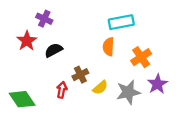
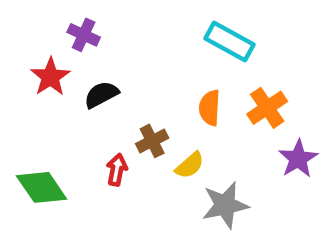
cyan rectangle: (121, 22) -> (230, 41), turned 40
orange semicircle: (108, 47) -> (210, 108), moved
gray star: (128, 92) -> (225, 205), moved

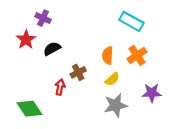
cyan rectangle: (230, 41) -> (131, 21), moved
purple star: (298, 159) -> (152, 93), moved, turned 30
yellow semicircle: (190, 165) -> (112, 79), moved
green diamond: (42, 187) -> (29, 109), moved

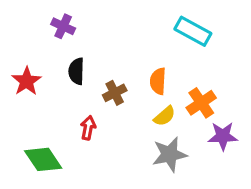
red star: (26, 40) -> (26, 81), moved
black semicircle: (52, 49) -> (76, 71), turned -60
orange cross: (137, 55) -> (201, 103), moved
brown cross: (78, 72) -> (115, 93), moved

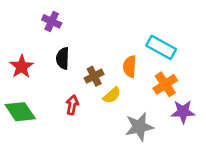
cyan rectangle: (193, 31) -> (161, 47), moved
yellow semicircle: (165, 116) -> (112, 95), moved
green diamond: (43, 159) -> (20, 112), moved

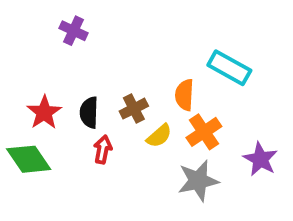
black semicircle: (63, 58) -> (89, 112), moved
red star: (22, 67) -> (44, 112), moved
orange cross: (165, 84) -> (204, 132), moved
purple star: (183, 112) -> (260, 159), turned 30

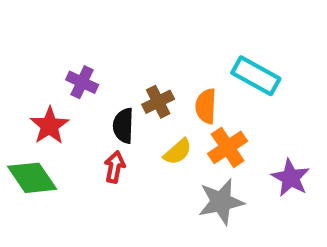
purple cross: (73, 31) -> (82, 82), moved
brown cross: (134, 109) -> (158, 102), moved
black semicircle: (89, 112) -> (123, 126), moved

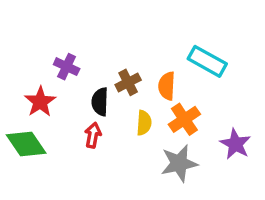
yellow semicircle: (178, 152) -> (144, 123), turned -45

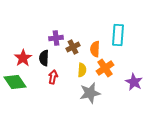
cyan rectangle: (207, 61) -> (118, 35), turned 65
purple cross: (67, 67) -> (56, 38), moved, turned -32
black semicircle: (100, 102) -> (44, 58), moved
gray star: (179, 163) -> (90, 93), moved

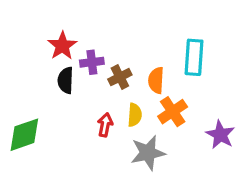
red star: (23, 58) -> (62, 46), moved
black semicircle: (44, 58) -> (66, 80), moved
red arrow: (53, 77) -> (105, 125), moved
green diamond: (15, 82) -> (24, 135), turned -75

